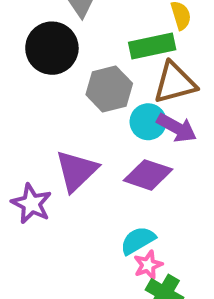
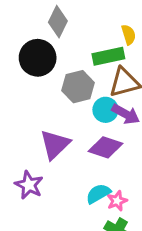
purple star: (31, 204) -> (29, 185), moved
pink star: (148, 265) -> (117, 201), moved

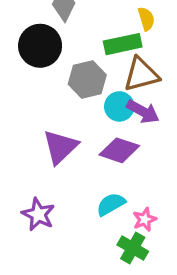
purple star: (29, 185) -> (38, 214), moved
pink star: (117, 201) -> (145, 219), moved

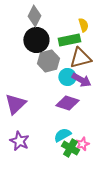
black circle: (40, 46) -> (36, 40), moved
purple triangle: (60, 147) -> (15, 104), moved
green cross: (133, 248) -> (70, 148), moved

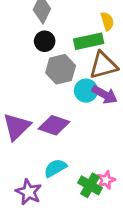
black circle: (36, 40) -> (45, 41), size x0.6
purple diamond: (67, 103) -> (54, 125), moved
cyan semicircle: (62, 135) -> (55, 168), moved
purple star: (19, 141) -> (29, 192), moved

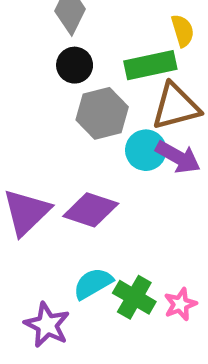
green cross: (90, 185) -> (134, 297), moved

